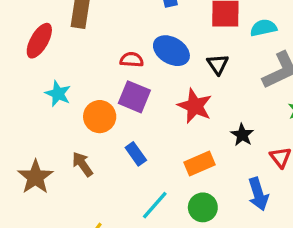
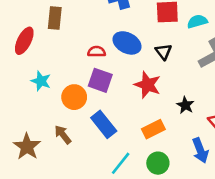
blue rectangle: (136, 154) -> (104, 124), size x1.5

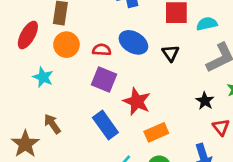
red star: (147, 85) -> (137, 102), moved
orange circle: (74, 97) -> (66, 45), moved
black star: (185, 105) -> (205, 101), moved
brown arrow: (63, 135) -> (52, 124), moved

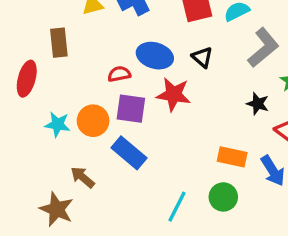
orange circle: (66, 45) -> (93, 121), moved
red star: (137, 102) -> (174, 94), moved
blue rectangle: (105, 125) -> (129, 153), moved
orange rectangle: (156, 132) -> (232, 157), moved, turned 50

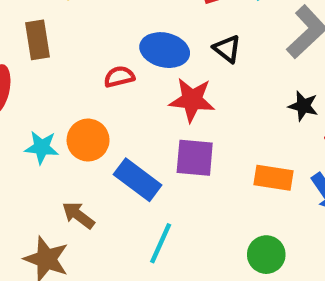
purple square: (131, 109) -> (195, 158), moved
green circle: (223, 197) -> (266, 255), moved
cyan line: (177, 207) -> (161, 243), moved

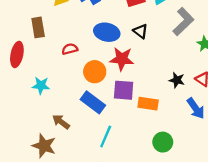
red semicircle: (119, 77) -> (70, 49), moved
black star: (303, 106) -> (177, 80), moved
orange circle: (88, 140) -> (95, 72), moved
orange rectangle: (274, 178) -> (148, 104), moved

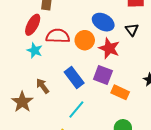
red semicircle: (70, 49) -> (58, 36), moved, size x1.6
red ellipse: (17, 54) -> (33, 25), moved
orange circle: (95, 72) -> (85, 40), moved

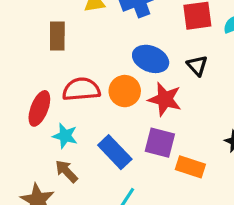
red ellipse: (33, 25) -> (39, 108), moved
cyan star: (35, 50) -> (65, 136), moved

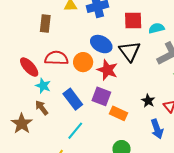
black triangle: (197, 66) -> (130, 51), size x1.6
red ellipse: (39, 108) -> (29, 67), turned -70

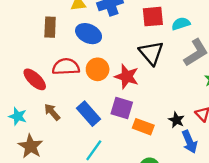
blue ellipse: (101, 44) -> (89, 34), moved
cyan star: (43, 86) -> (18, 116), moved
black star: (148, 101) -> (176, 120), moved
brown arrow: (42, 108) -> (52, 112), moved

